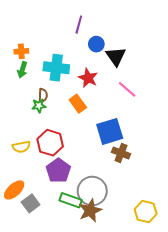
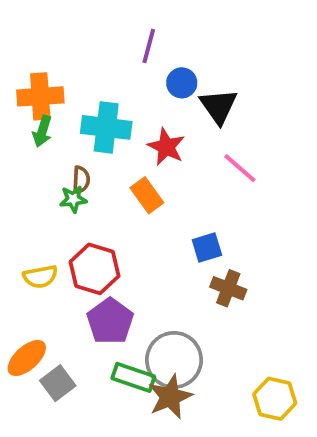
orange cross: (21, 51) -> (40, 96), size x1.6
blue square: (110, 131) -> (207, 248), size x0.6

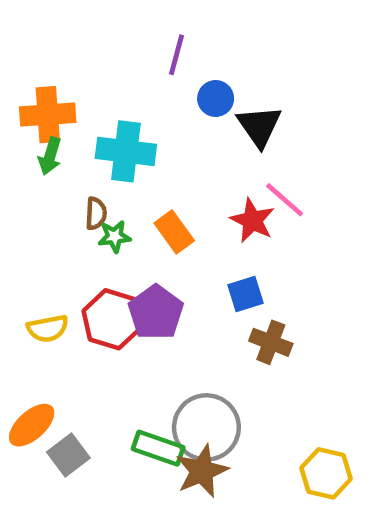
red star: (166, 147) -> (252, 220), moved
green star: (73, 199) -> (114, 236), moved
purple pentagon: (110, 321) -> (156, 312), moved

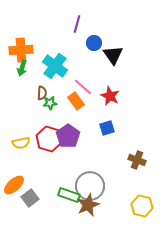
cyan cross: (126, 151) -> (55, 66), turned 30
pink line: (285, 200) -> (83, 87), moved
brown cross: (271, 342) -> (137, 160), moved

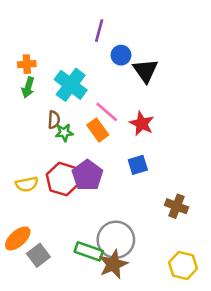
orange cross: (21, 50) -> (27, 64), size x0.6

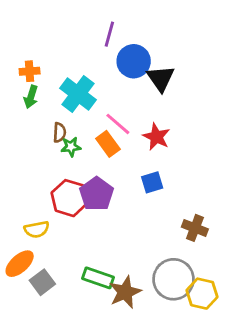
blue circle: (121, 55) -> (134, 61), size x1.5
yellow semicircle: (27, 184) -> (37, 229), moved
gray circle: (116, 240) -> (174, 279), moved

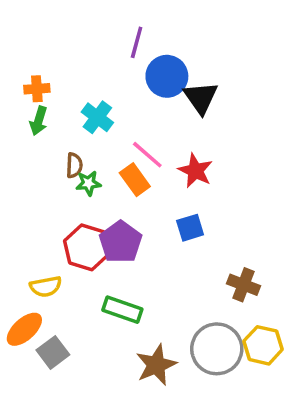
cyan cross: (78, 94) -> (97, 117), size x0.7
green rectangle: (98, 278) -> (122, 310), moved
yellow hexagon: (202, 294) -> (263, 345), moved

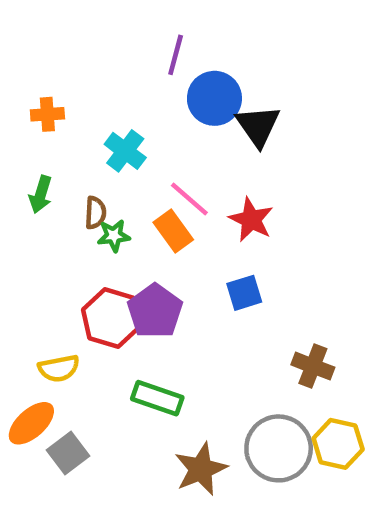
green arrow: (39, 121) -> (41, 194), moved

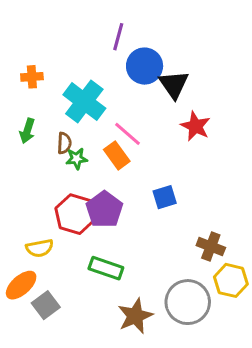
cyan cross: (125, 151) -> (84, 101), size x1.5
red star: (251, 220) -> (195, 126), moved
yellow hexagon: (338, 444) -> (231, 280), moved

